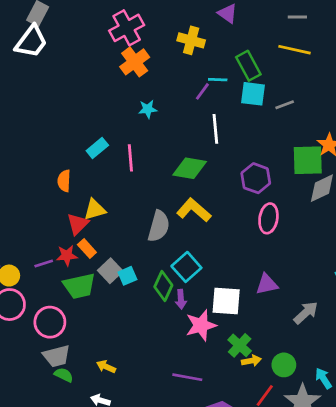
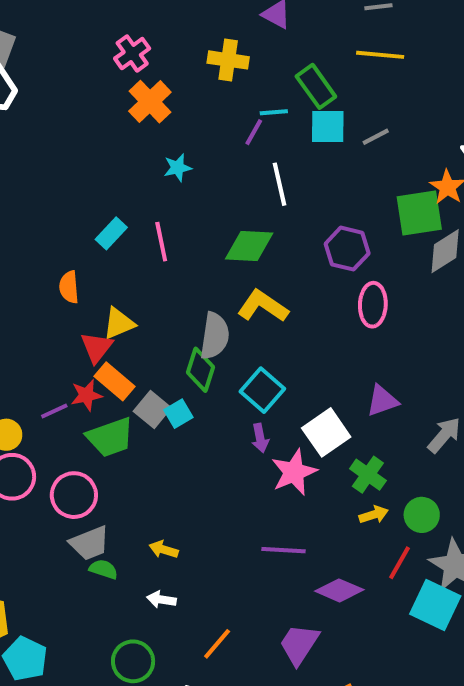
pink cross: (127, 28) -> (132, 53), size x0.7
orange rectangle: (87, 248) -> (114, 381), size x1.4
green diamond: (163, 286) -> (201, 370), moved
white square: (226, 301) -> (326, 432), turned -32
green cross: (240, 345) -> (368, 475), moved

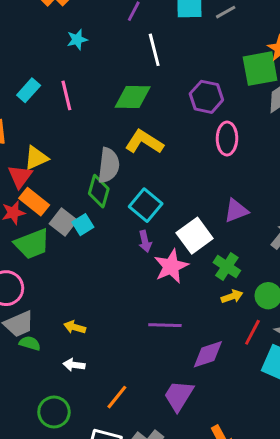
purple diamond: (339, 590) -> (208, 354), turned -40

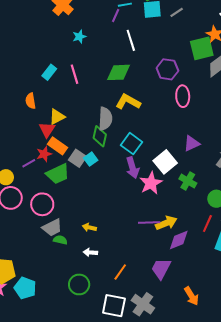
purple arrow: (145, 241) -> (132, 168), size x1.5
yellow arrow: (232, 297) -> (166, 223), moved, size x1.5

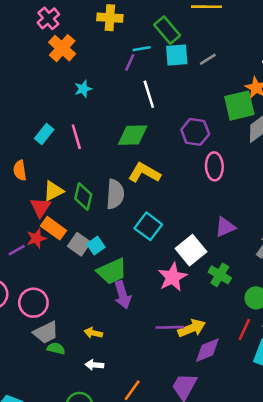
green diamond: (100, 136) -> (83, 196), moved
purple arrow: (132, 168) -> (123, 295), moved
green trapezoid: (58, 174) -> (112, 271), moved

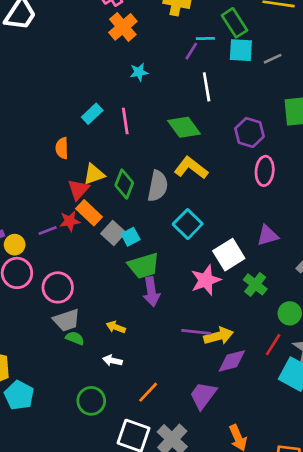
green diamond: (133, 135) -> (184, 127), turned 48

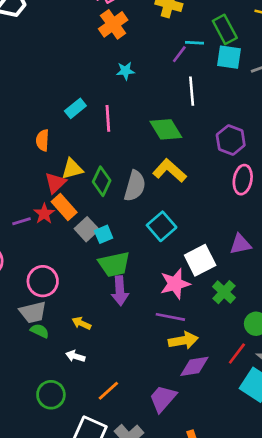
red star: (70, 221) -> (44, 214), turned -30
pink circle: (58, 287) -> (43, 281), moved
purple line: (196, 332) -> (170, 317), moved

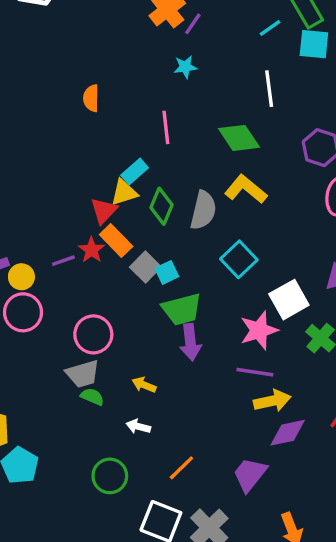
cyan line: (194, 43) -> (270, 28), turned -36
purple line: (179, 54) -> (193, 24), moved
cyan rectangle: (75, 108) -> (135, 172), moved
orange semicircle: (42, 140) -> (91, 98), moved

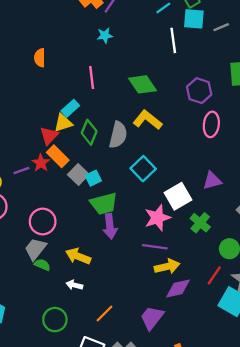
white line: (269, 89) -> (173, 40), moved
gray trapezoid: (83, 374) -> (35, 249), turned 145
yellow arrow: (144, 385) -> (78, 256), size x1.5

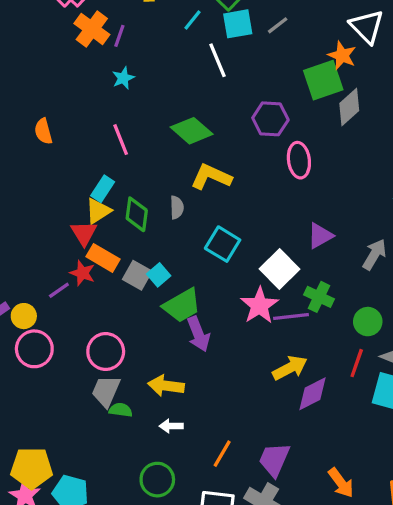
gray semicircle: (118, 135) -> (177, 207), size x0.6
purple line: (155, 247) -> (291, 317), moved
purple trapezoid: (152, 318) -> (274, 460), moved

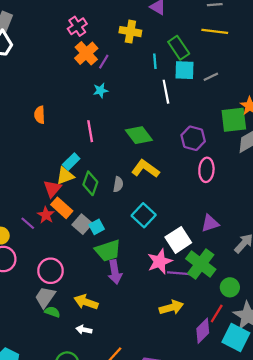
cyan line: (193, 20) -> (155, 61), turned -56
purple line: (59, 290) -> (28, 223), turned 64
green cross: (319, 297) -> (201, 264), size x1.5
purple diamond: (312, 394) -> (203, 331), moved, turned -30

